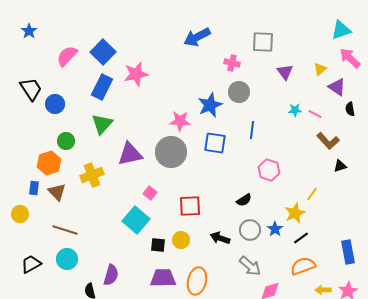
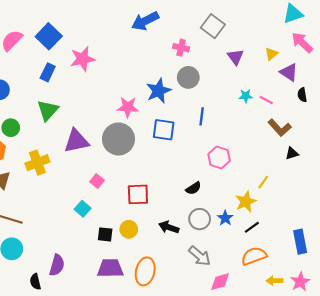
gray square: (263, 42) -> (213, 26), turned 35
blue rectangle: (102, 87) -> (48, 72), size x0.7
cyan square: (136, 220) -> (83, 209), size x0.6

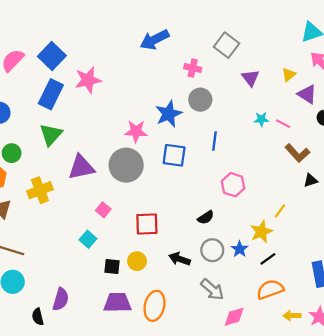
blue rectangle: (48, 72) -> (51, 94), size x1.5

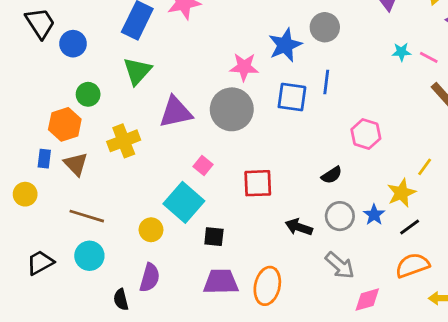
blue line: (214, 141) -> (326, 82), moved
cyan square: (88, 239) -> (184, 202), size x1.8
yellow circle: (137, 261) -> (151, 230), moved

